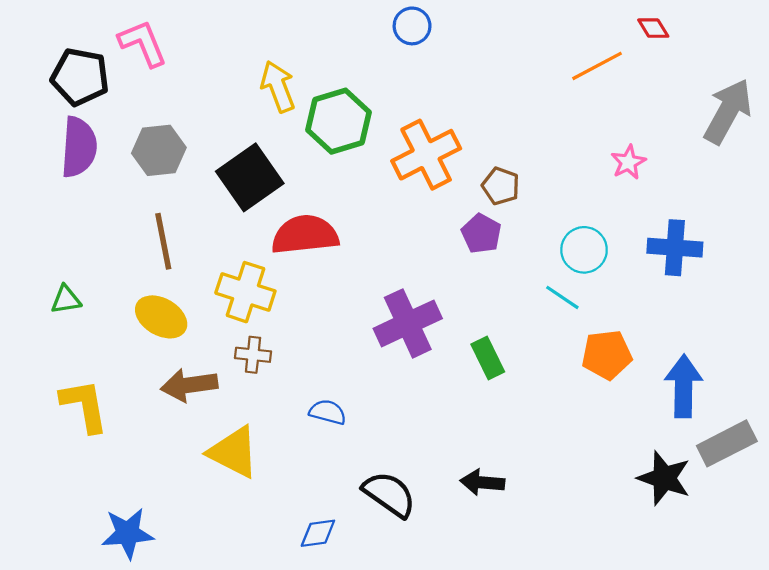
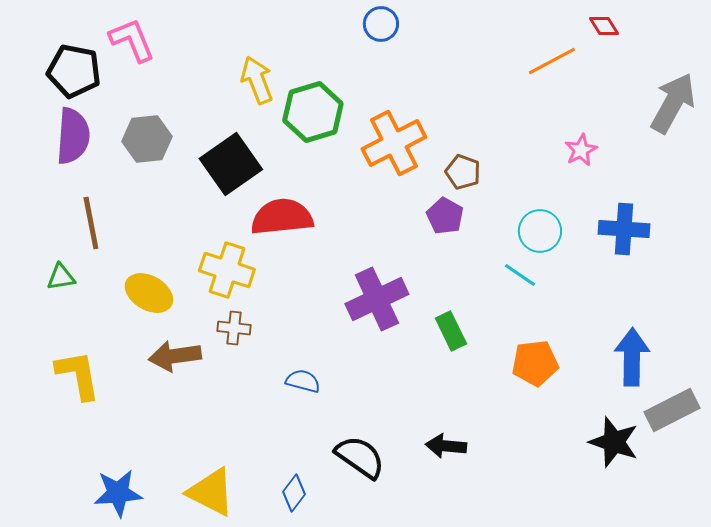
brown line: (163, 241) -> (91, 223), moved
orange pentagon: (607, 355) -> (535, 363), moved
yellow triangle: (234, 452) -> (211, 492), moved
blue diamond: (318, 533) -> (294, 493), turned -45

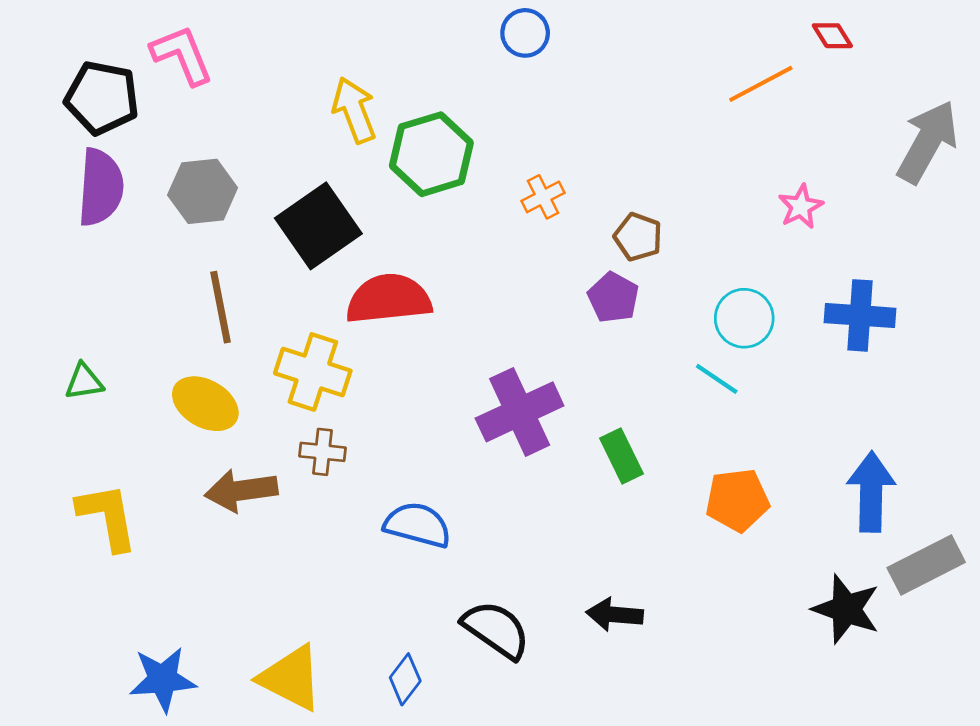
orange cross: (394, 143) -> (543, 197), size x0.5
brown line: (91, 223) -> (221, 307), moved
blue semicircle: (303, 381) -> (418, 525), size x1.4

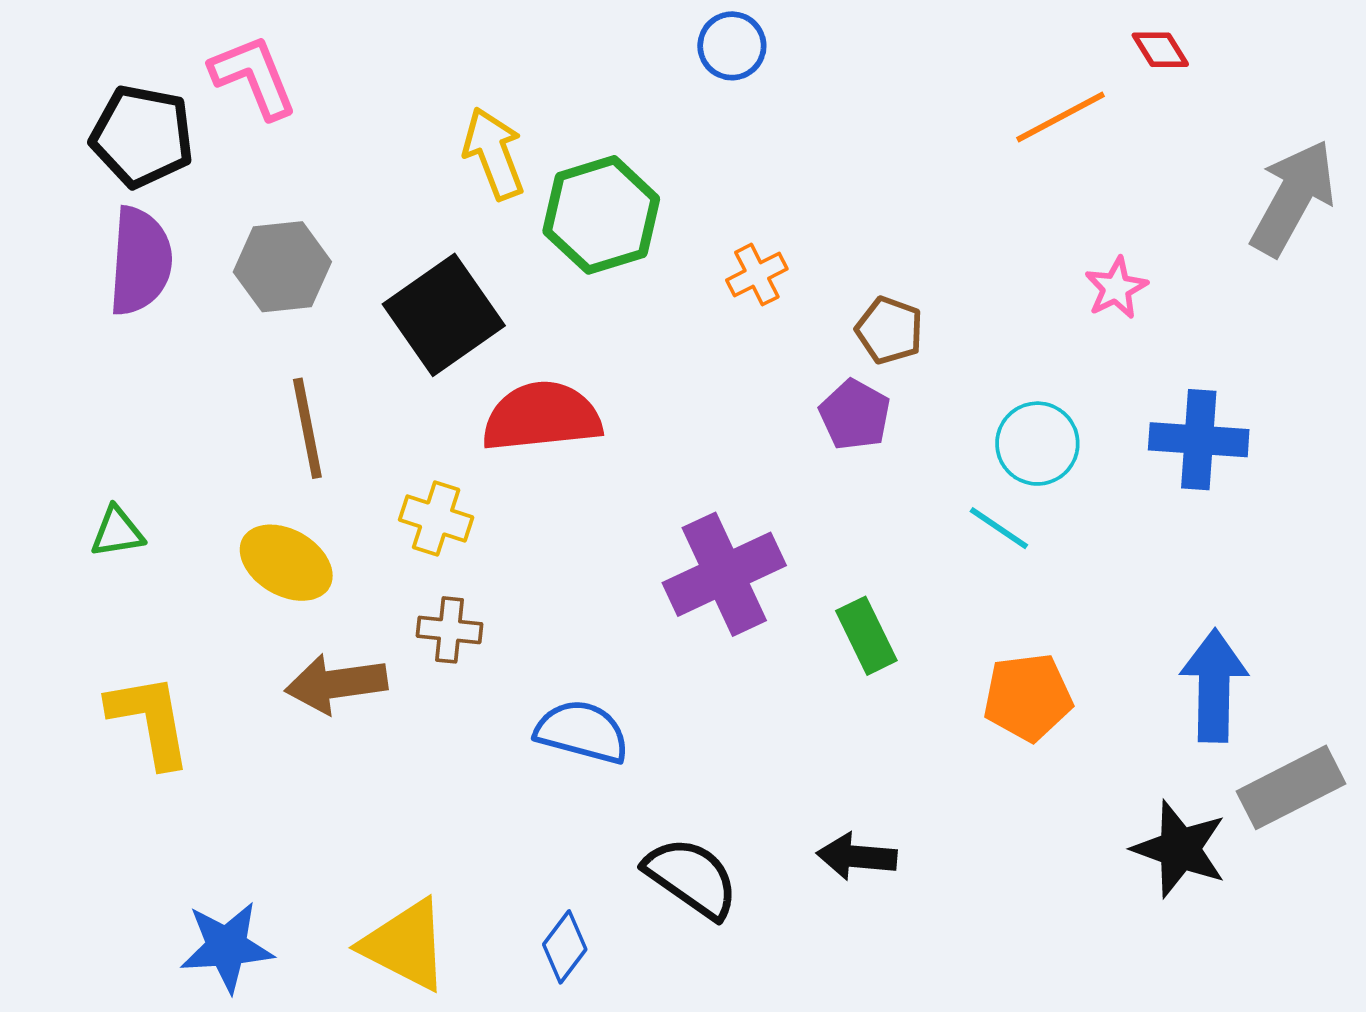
yellow cross: (313, 372) -> (436, 518), size x0.7

